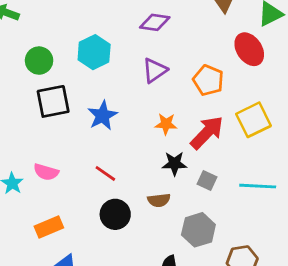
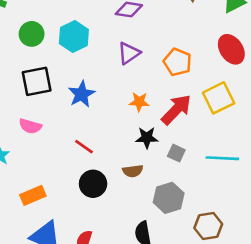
red ellipse: (249, 49) -> (231, 49), moved
green circle: (39, 61) -> (32, 34), moved
pink semicircle: (46, 172) -> (30, 126), moved

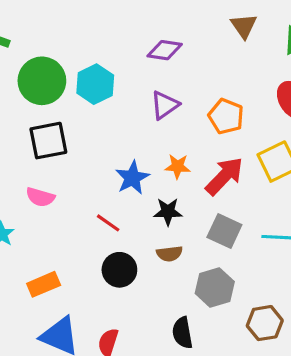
green circle: (32, 34) -> (42, 81), size x1.5
blue star: (81, 94) -> (132, 178), moved
black star: (147, 138) -> (168, 212), moved
gray square: (176, 153) -> (224, 231), size x1.5

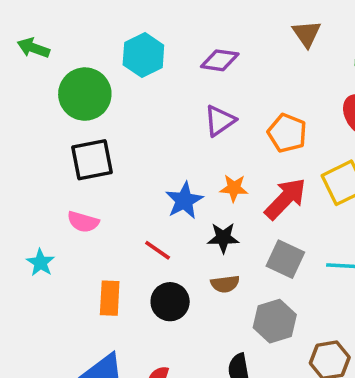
cyan hexagon: (95, 84) -> (143, 55), moved
orange rectangle: (44, 284) -> (110, 298), moved, turned -64

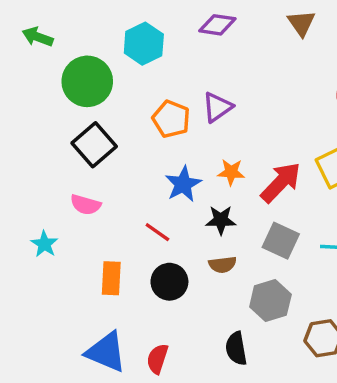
purple diamond: (220, 60) -> (217, 25), moved
orange pentagon: (287, 133) -> (171, 119), moved
black square: (92, 160) -> (94, 145), turned -30

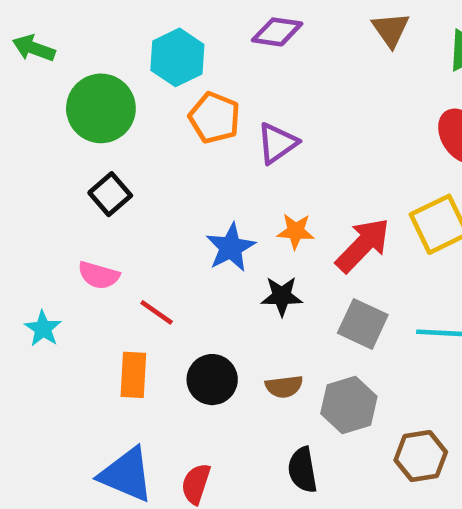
orange pentagon: (171, 119) -> (214, 118), moved
black square: (94, 145) -> (110, 194), size x0.7
red line: (157, 232) -> (157, 312), moved
brown semicircle: (223, 265) -> (284, 386), moved

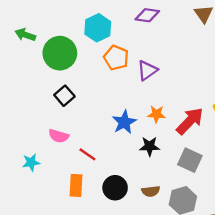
green arrow: (34, 48) -> (25, 35), moved
cyan star: (43, 329) -> (31, 162), turned 30

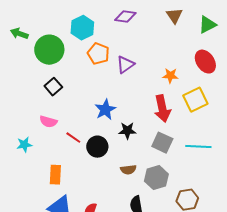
orange star: (156, 114) -> (170, 76), moved
red arrow: (190, 121) -> (162, 109), turned 124
orange rectangle: (76, 185) -> (55, 175), moved
black circle: (115, 188) -> (97, 147), moved

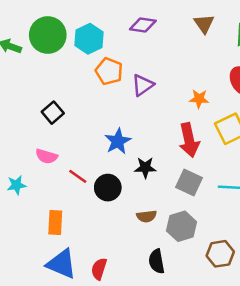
green circle: (49, 50) -> (48, 35), moved

